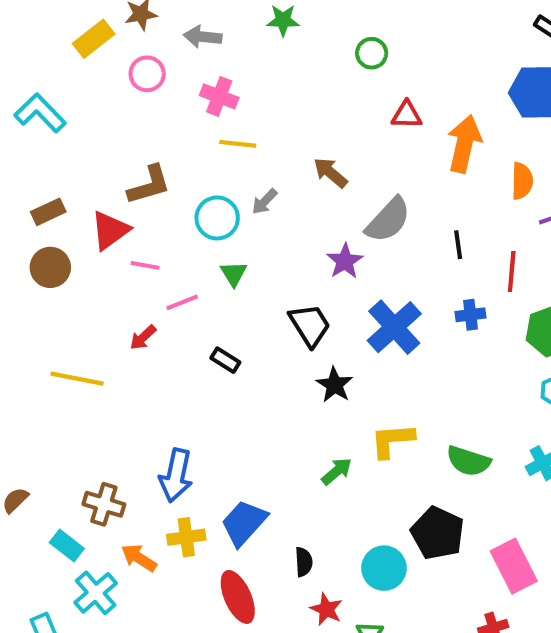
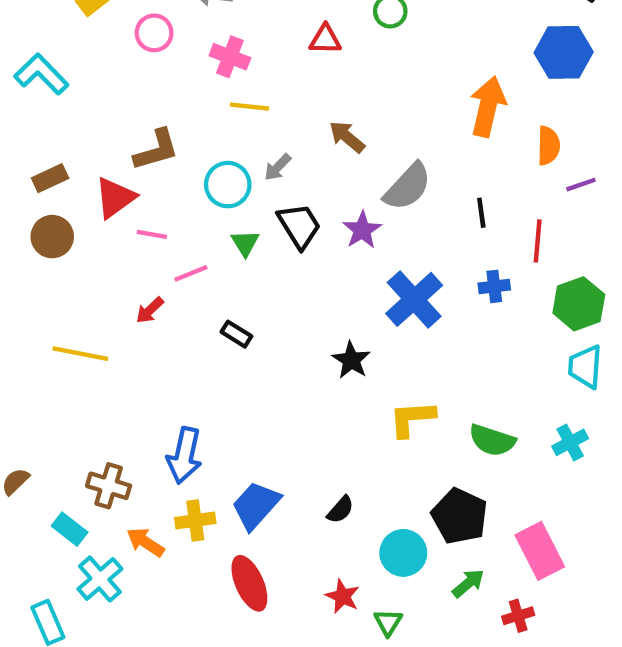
red triangle: (407, 115) -> (325, 39), moved
black trapezoid: (310, 325) -> (299, 226), moved
green arrow: (337, 471) -> (468, 583), moved
black semicircle: (304, 562) -> (340, 510), moved, turned 44

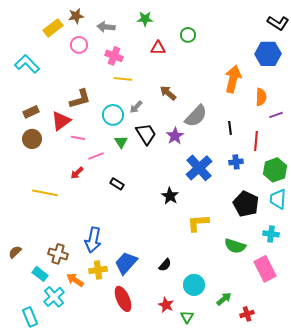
green semicircle: (492, 440) -> (235, 246), moved
cyan cross: (570, 442) -> (271, 234), turned 35
black pentagon: (460, 516) -> (246, 204), moved
pink rectangle: (540, 551) -> (265, 269), moved

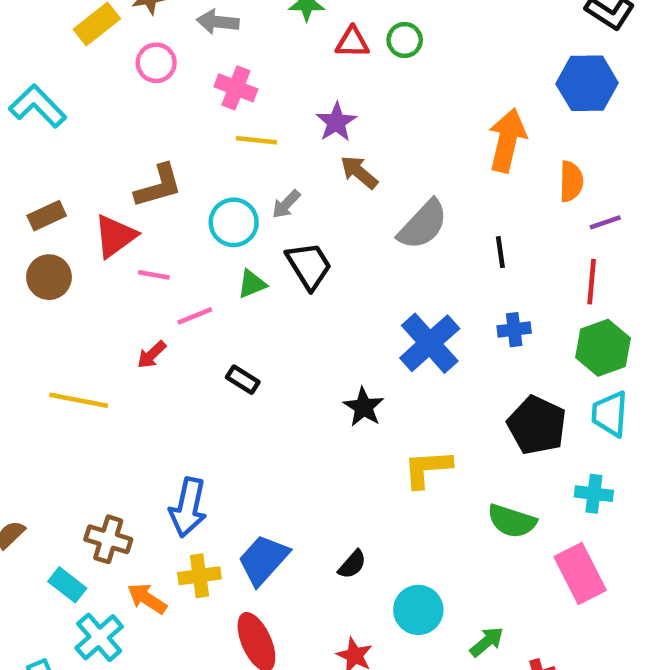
red triangle: (158, 48) -> (352, 42), moved
purple star: (175, 136) -> (336, 122), moved
red line: (256, 141) -> (592, 282), moved
green triangle: (121, 142) -> (252, 284), turned 40

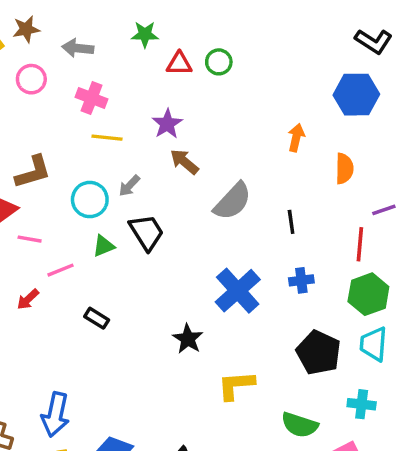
orange arrow: (507, 140) -> (296, 138), size x0.6
purple line: (605, 222) -> (384, 210), moved

